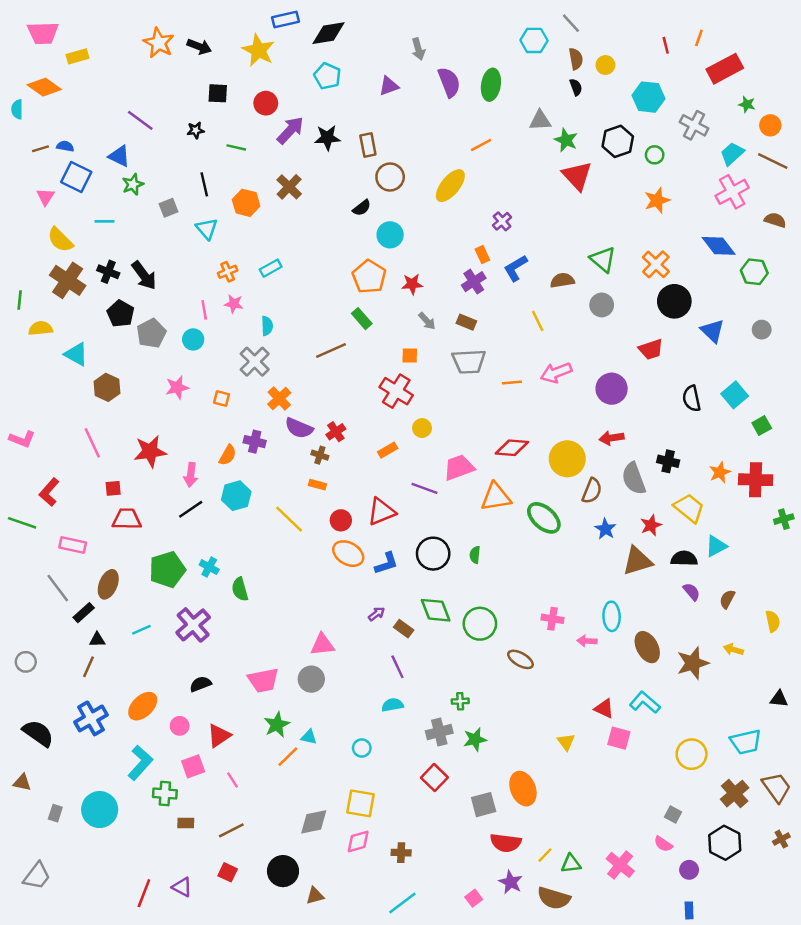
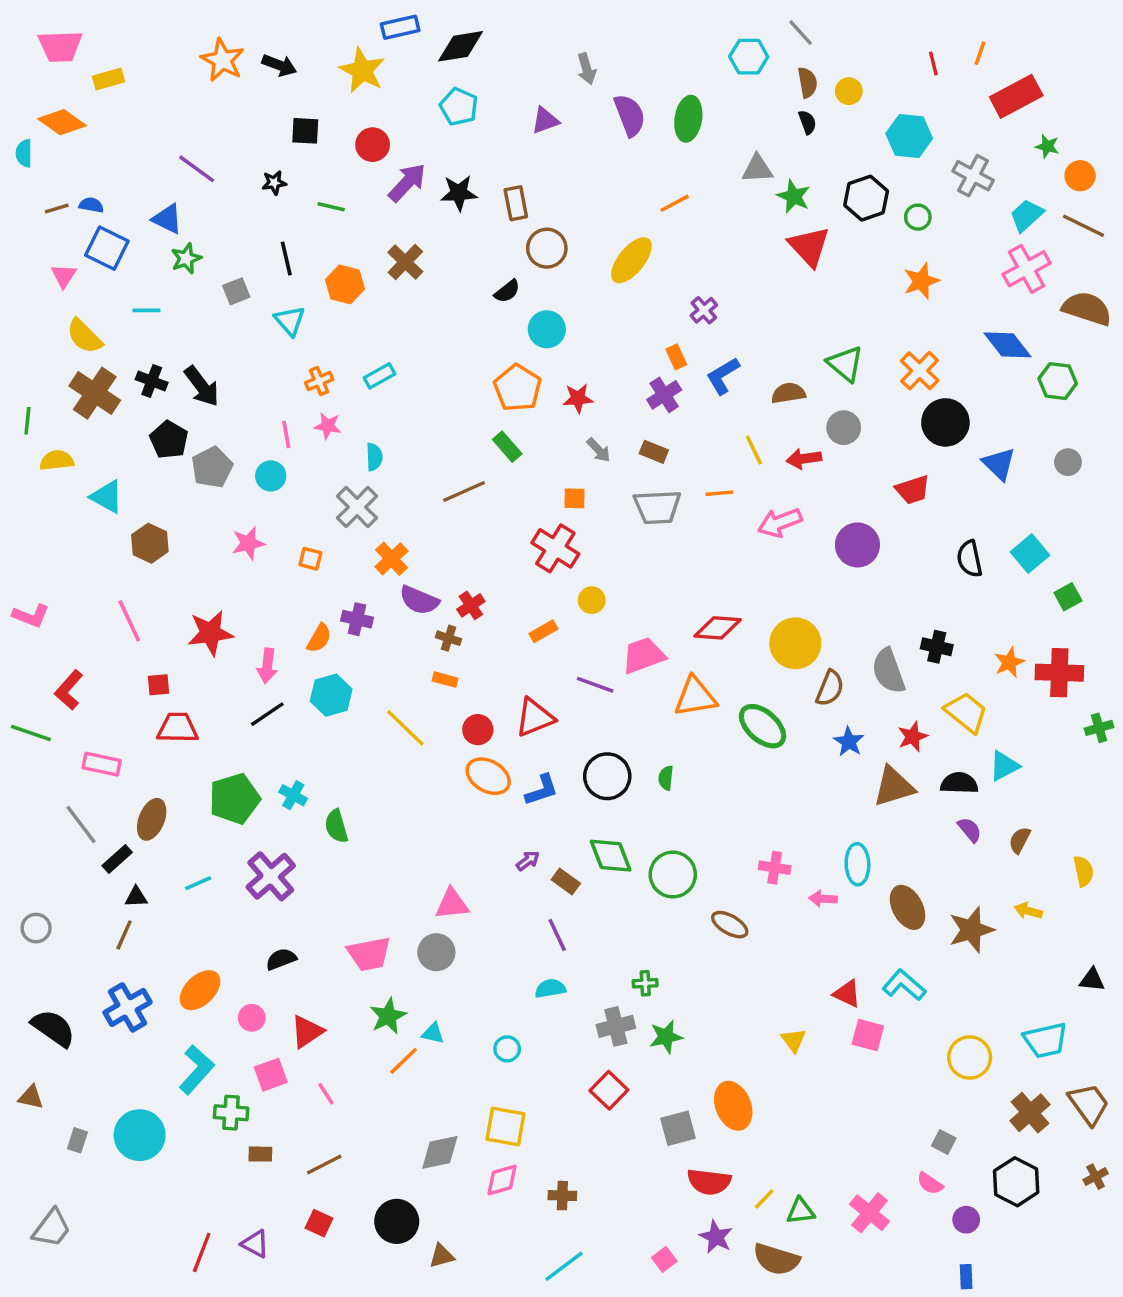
brown semicircle: (775, 220) -> (1087, 309), size x1.6
orange line: (512, 383) -> (719, 493), moved
red arrow: (612, 438) -> (804, 459), moved

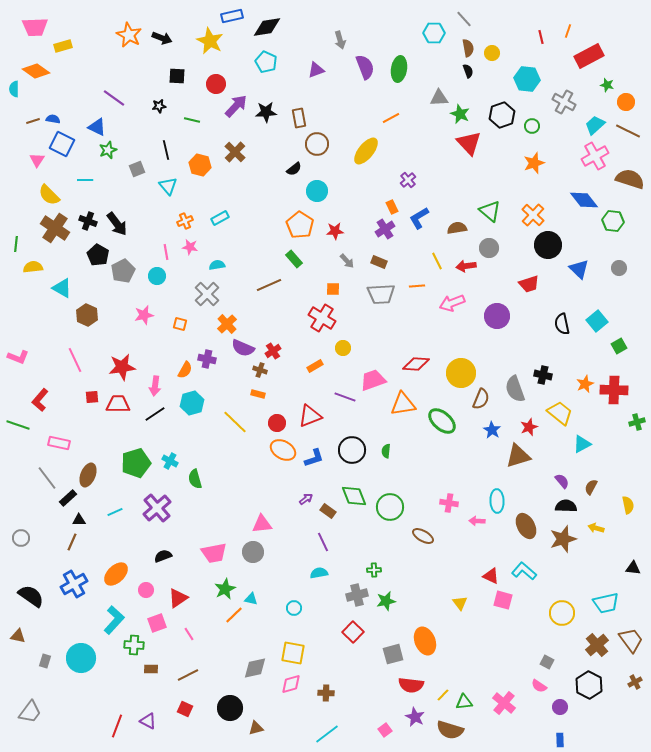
cyan semicircle: (374, 457) -> (217, 265), turned -98
red trapezoid: (178, 728) -> (118, 404), moved
black semicircle: (959, 783) -> (566, 506), moved

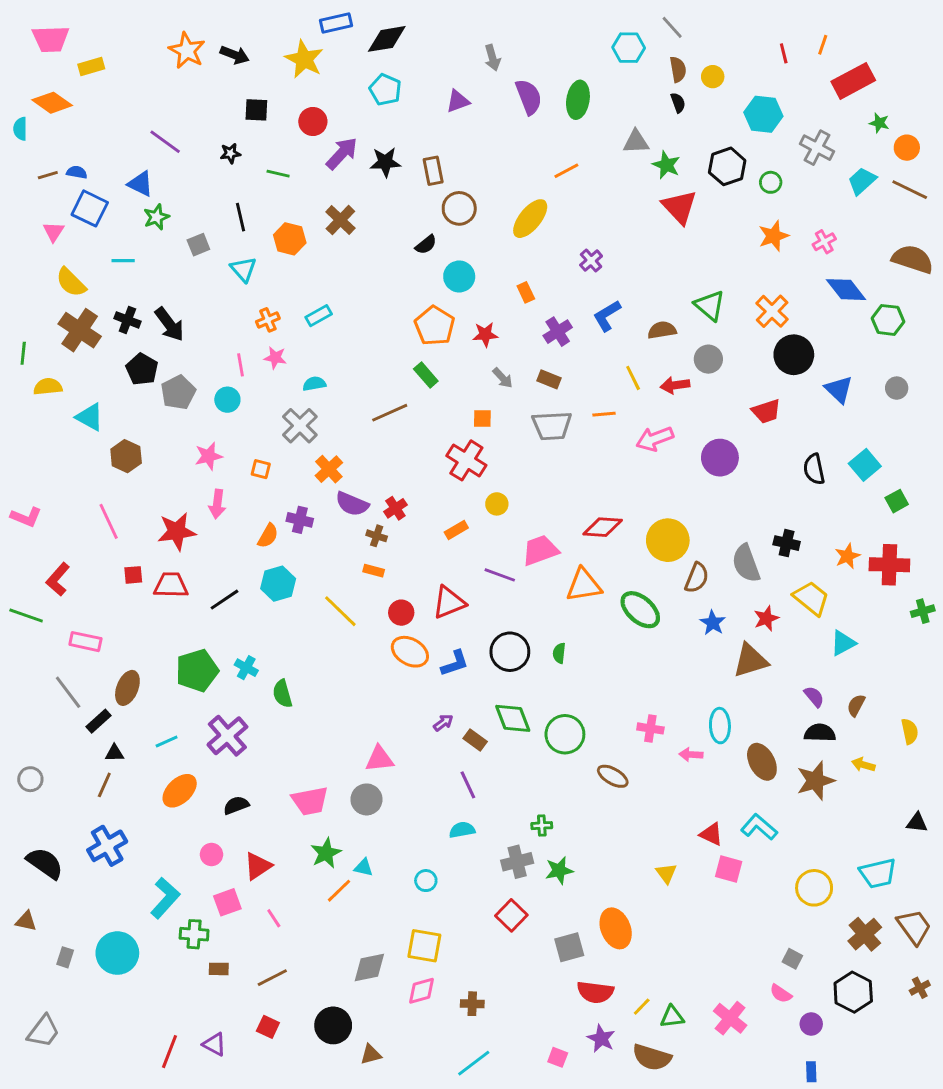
pink cross: (595, 156) -> (824, 242), moved, size x0.6
orange rectangle: (392, 207) -> (526, 292), moved
pink arrow: (155, 386) -> (217, 504), moved
orange ellipse: (116, 574) -> (180, 791), moved
pink square: (385, 730) -> (558, 1057), turned -32

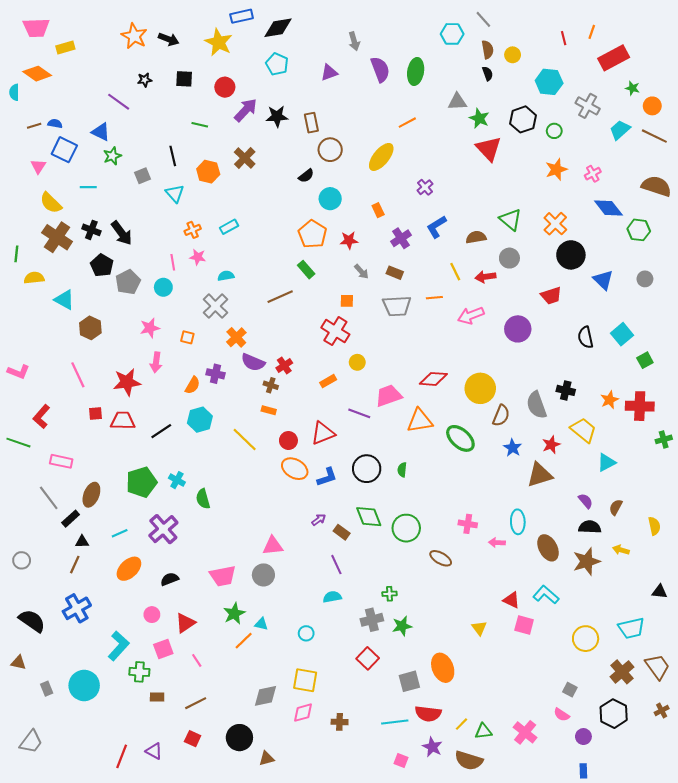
black star: (230, 153) -> (145, 80), moved
gray rectangle: (65, 957) -> (47, 689), turned -40
cyan line: (474, 1063) -> (395, 722), moved, turned 30

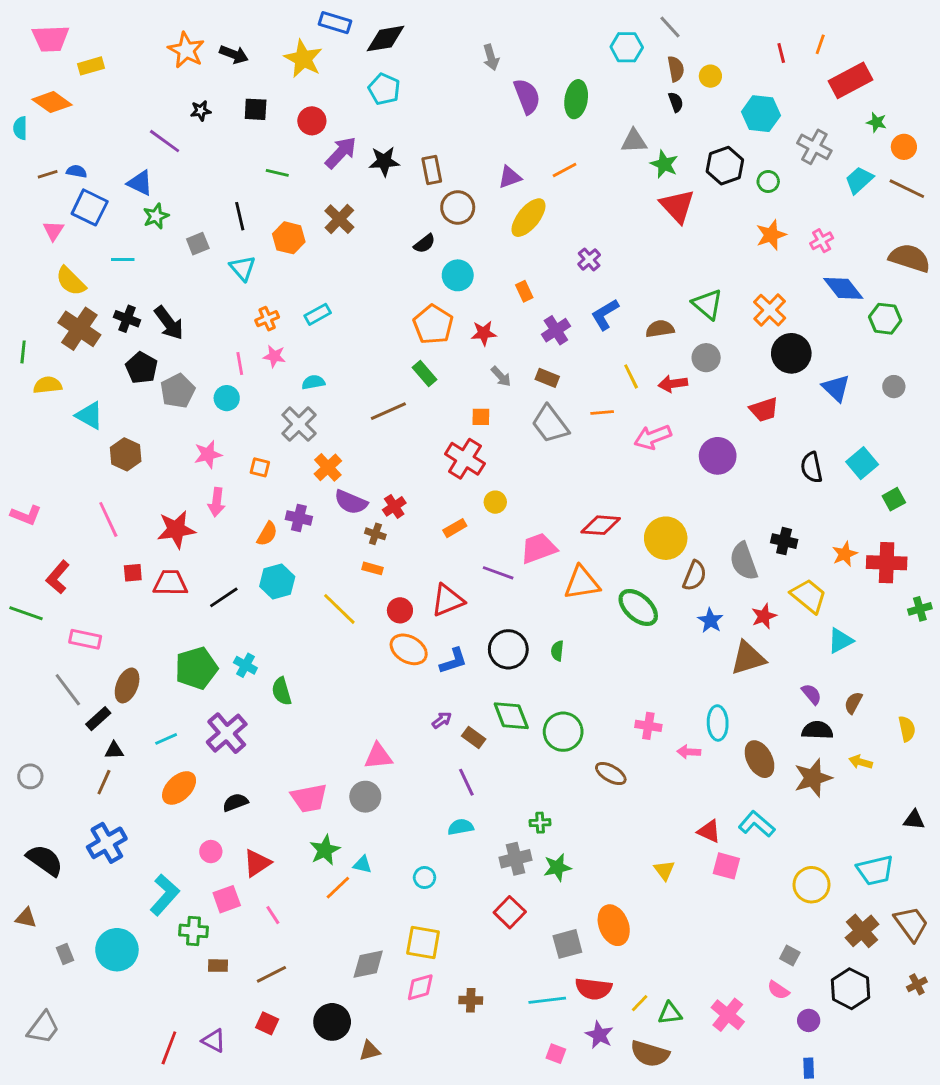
blue rectangle: (242, 16) -> (335, 23), turned 30
purple triangle: (329, 73) -> (510, 177), moved
gray trapezoid: (397, 306) -> (550, 424), turned 56

